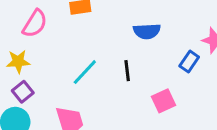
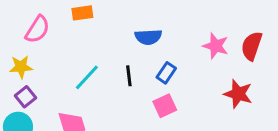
blue rectangle: (189, 62) -> (166, 73), moved

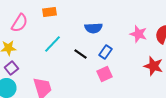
black line: (129, 76) -> (80, 54), turned -48
cyan line: (87, 77) -> (52, 44), moved

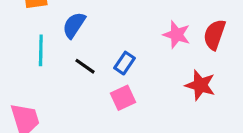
blue semicircle: (93, 28) -> (74, 25), moved, turned 126
cyan line: (52, 44) -> (41, 50), turned -42

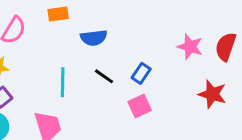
blue semicircle: (74, 25) -> (94, 38), turned -130
cyan line: (41, 50) -> (63, 82), moved

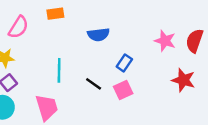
blue semicircle: (94, 38) -> (98, 35), moved
black line: (104, 76) -> (94, 84), moved

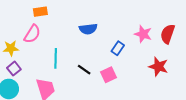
orange rectangle: (55, 14) -> (40, 12), moved
pink semicircle: (18, 27) -> (32, 34), moved
blue rectangle: (124, 63) -> (118, 48), moved

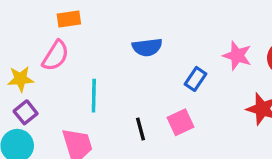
black line: (84, 70) -> (141, 129), moved, turned 40

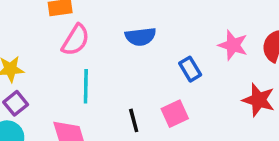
pink semicircle: (56, 56) -> (76, 40), moved
blue rectangle: (196, 79) -> (190, 69), turned -65

